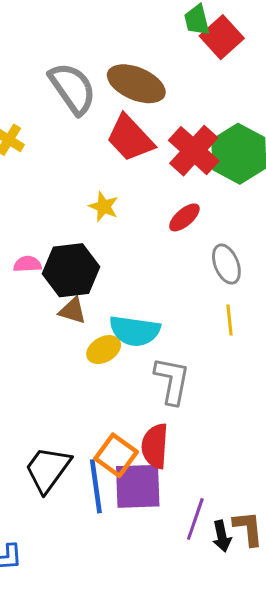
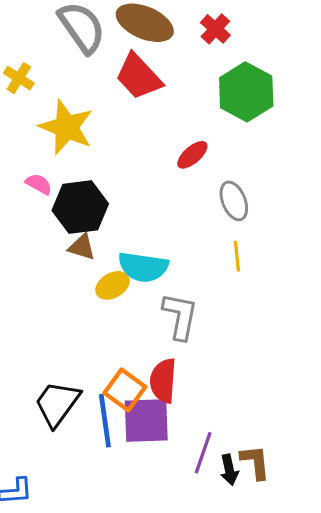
red cross: (194, 151) -> (215, 29), moved, size x0.6
yellow star: (104, 207) -> (66, 127), moved, size x1.8
pink semicircle: (27, 264) -> (39, 184), moved, turned 32

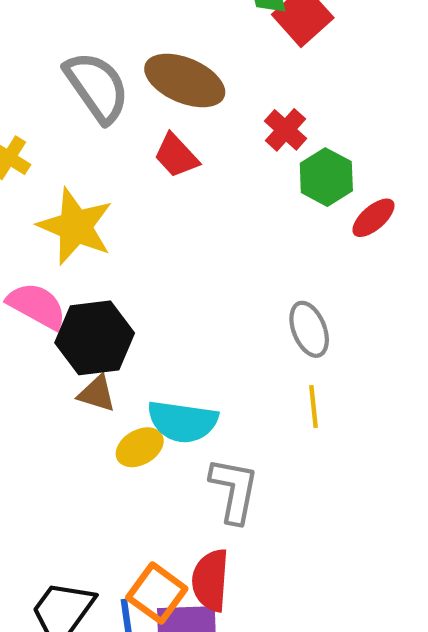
red cross: (215, 29) -> (286, 130), moved
red trapezoid: (139, 77) -> (176, 156), size x0.7
green hexagon: (246, 92) -> (326, 177), size x0.7
red ellipse: (192, 155) -> (373, 218), moved
pink semicircle: (39, 184) -> (37, 306), size x1.6

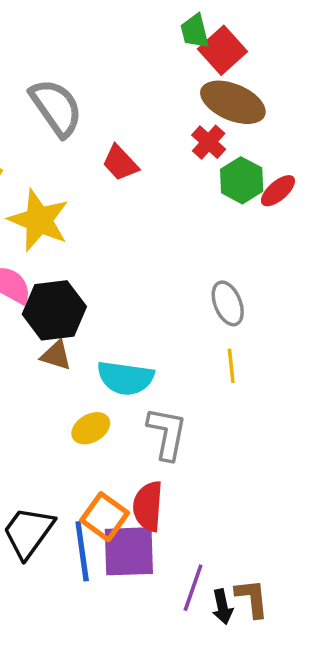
brown ellipse: (185, 81) -> (233, 102), moved
red ellipse: (373, 218) -> (278, 191), moved
yellow ellipse: (140, 447) -> (91, 428), moved

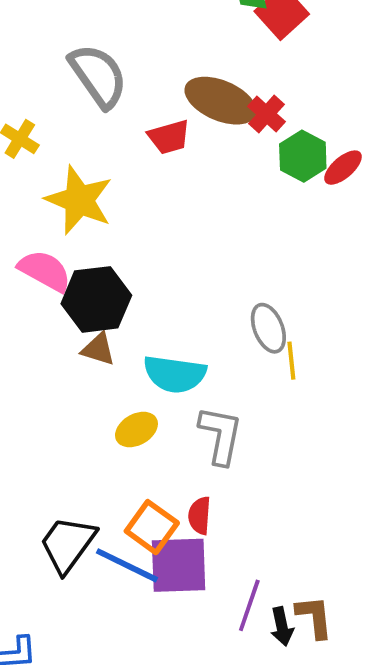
brown ellipse: (233, 102) -> (221, 101), moved
red trapezoid: (120, 163) -> (169, 137), turned -63
gray ellipse: (228, 303) -> (268, 328), moved
red semicircle: (148, 506) -> (200, 516), size x0.7
blue line: (82, 551) -> (127, 565), turned -56

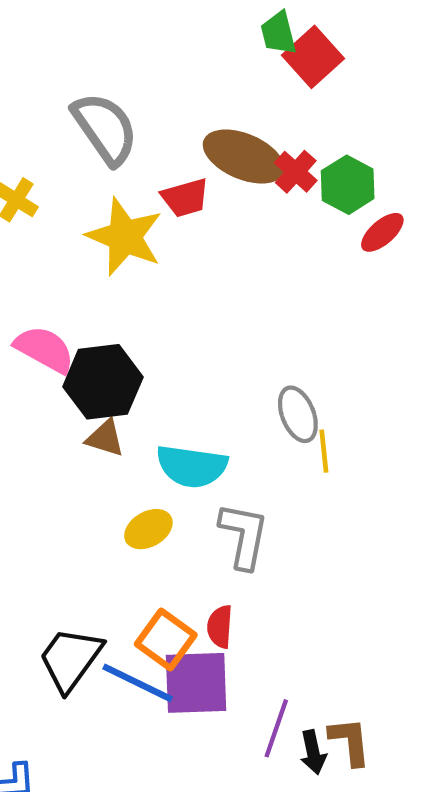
green hexagon: (303, 156) -> (348, 185), moved
yellow star: (79, 200) -> (125, 237), moved

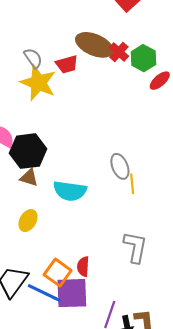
gray semicircle: (105, 128) -> (33, 58), moved, size x0.6
yellow ellipse: (148, 529) -> (28, 221), moved, turned -30
gray L-shape: (244, 536) -> (135, 247), moved

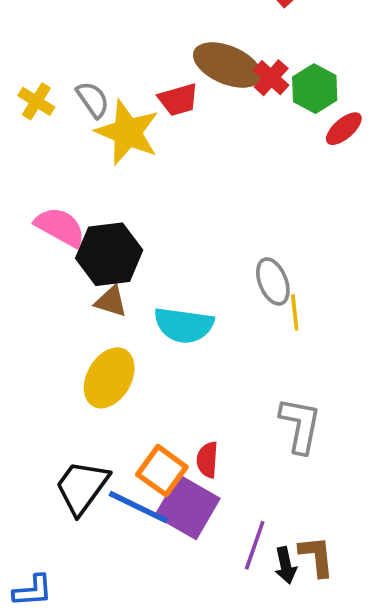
gray semicircle: (33, 58) -> (93, 100), moved
yellow ellipse: (28, 221) -> (109, 378), size x1.5
purple square: (72, 293) -> (187, 507), turned 32

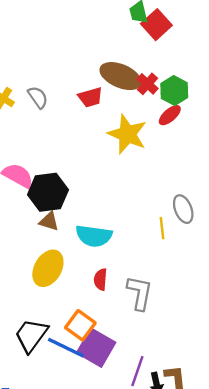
red ellipse: (344, 129) -> (170, 115), moved
yellow star: (127, 132) -> (127, 134), moved
gray ellipse: (273, 281) -> (183, 209), moved
gray L-shape: (300, 425) -> (140, 293), moved
red semicircle: (207, 460) -> (100, 279), moved

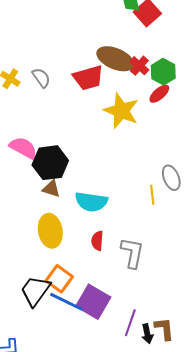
red trapezoid: (90, 97) -> (88, 78), size x1.4
yellow ellipse: (48, 268) -> (50, 231), turned -40
orange square: (80, 325) -> (59, 279), moved

